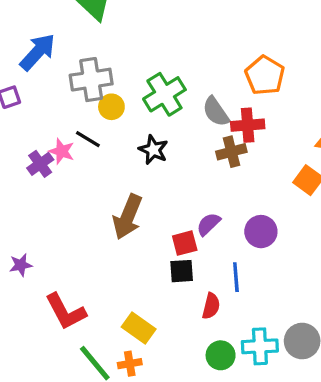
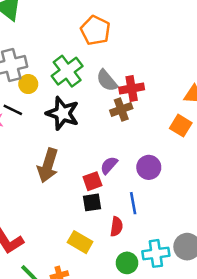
orange pentagon: (265, 75) -> (95, 30), moved
black star: (153, 150) -> (63, 113), size x1.5
yellow rectangle: (139, 328) -> (80, 242), moved

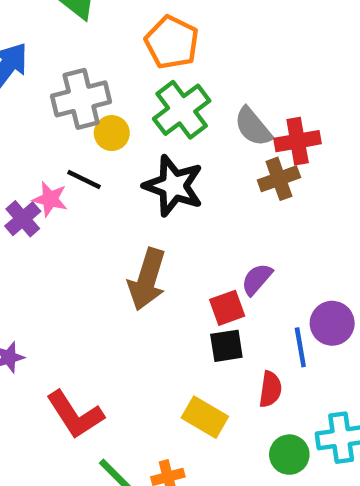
orange pentagon: (95, 30) -> (172, 42), moved
purple circle: (149, 167) -> (332, 323), moved

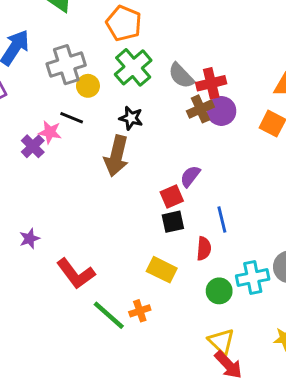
black star: (173, 186) -> (131, 118), size x0.6
brown arrow: (147, 279) -> (116, 156), moved
purple circle: (332, 323) -> (221, 111), moved

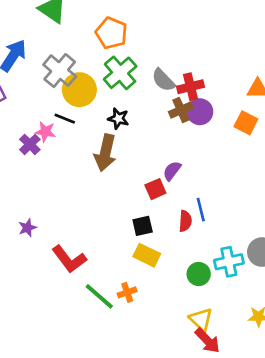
gray cross: (66, 65) -> (60, 71), turned -32
yellow circle: (88, 86) -> (79, 90), size x1.6
black square: (173, 222) -> (143, 226), moved
red semicircle: (204, 249) -> (185, 221), moved

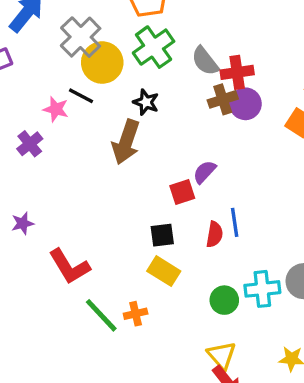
purple cross: (30, 144) -> (30, 144), moved

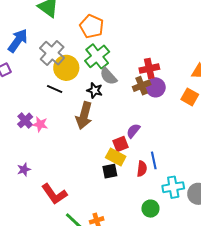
gray semicircle: (205, 61) -> (108, 76), moved
pink star: (56, 109) -> (40, 124), moved
yellow rectangle: (164, 271) -> (116, 157), moved
cyan cross: (262, 289) -> (173, 187), moved

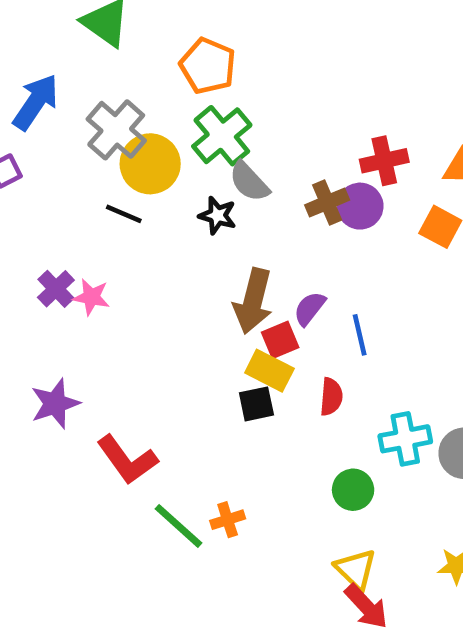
red cross: (149, 69) -> (384, 161), moved
brown arrow: (84, 116) -> (253, 301), moved
blue line: (154, 160) -> (360, 335), moved
purple star: (24, 170) -> (55, 404), size x1.5

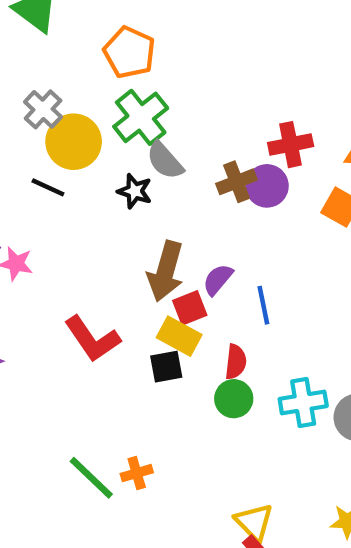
gray cross: (116, 130) -> (43, 109), size x0.7
red L-shape: (127, 460) -> (92, 339), moved
green circle: (353, 490) -> (234, 399), moved

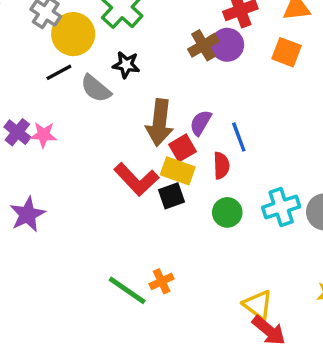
gray semicircle: (165, 161) -> (96, 89), moved
black line: (48, 187) -> (59, 72), turned -44
red L-shape: (92, 339) -> (136, 179), moved
red semicircle: (236, 362) -> (221, 165), moved

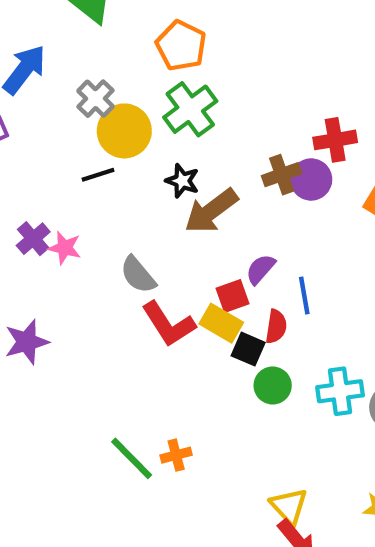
gray semicircle: (96, 89) -> (138, 275), moved
brown arrow: (160, 123) -> (211, 211), moved, turned 36
black square: (172, 196) -> (248, 349), moved, turned 32

